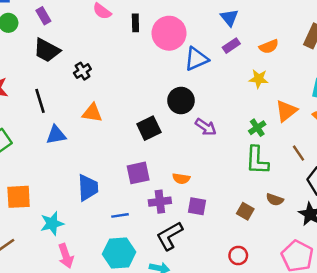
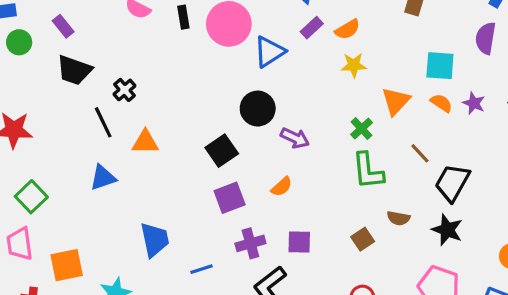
orange semicircle: (269, 46) -> (347, 29), moved
black line: (40, 101) -> (103, 122), moved
purple square: (138, 173) -> (230, 198), moved
orange semicircle: (181, 179) -> (282, 187), moved, turned -42
brown square: (245, 211) -> (363, 239), turned 35

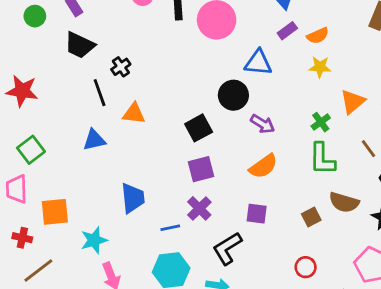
blue triangle: (269, 52) -> (258, 63), moved, turned 32
orange semicircle: (282, 187) -> (263, 166), moved, size x1.5
brown semicircle: (398, 218) -> (344, 202), size x1.5
purple cross: (250, 243) -> (199, 208), moved, turned -35

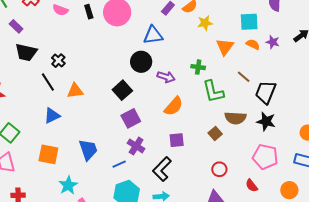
yellow star: (320, 67) -> (205, 23), moved
green cross: (321, 122) -> (198, 67), moved, turned -32
orange square: (55, 212) -> (48, 154), moved, turned 30

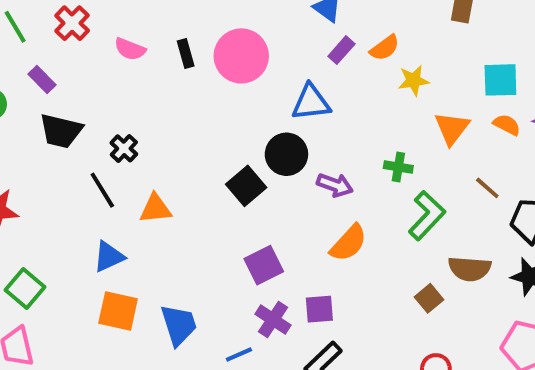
black square: (122, 90) -> (246, 186), moved
green L-shape: (213, 91) -> (427, 216), turned -125
purple square: (177, 140) -> (319, 309), moved
orange square: (48, 154) -> (118, 311), moved

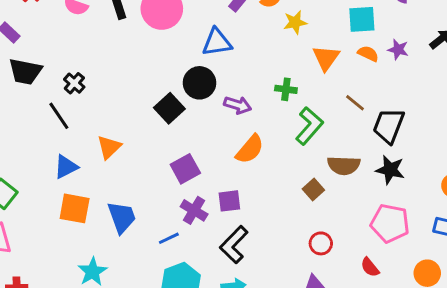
orange triangle: (155, 209) -> (109, 147), moved, turned -36

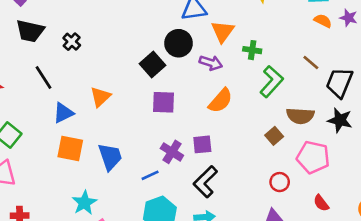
orange triangle: (326, 58) -> (223, 31), moved
black line: (59, 116) -> (43, 78), moved
purple square: (185, 169) -> (163, 102), moved, turned 30
pink pentagon: (390, 223) -> (313, 157), moved

